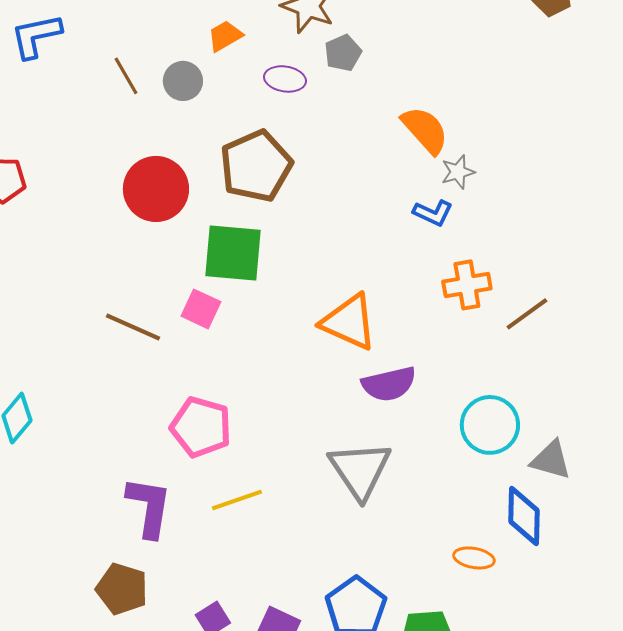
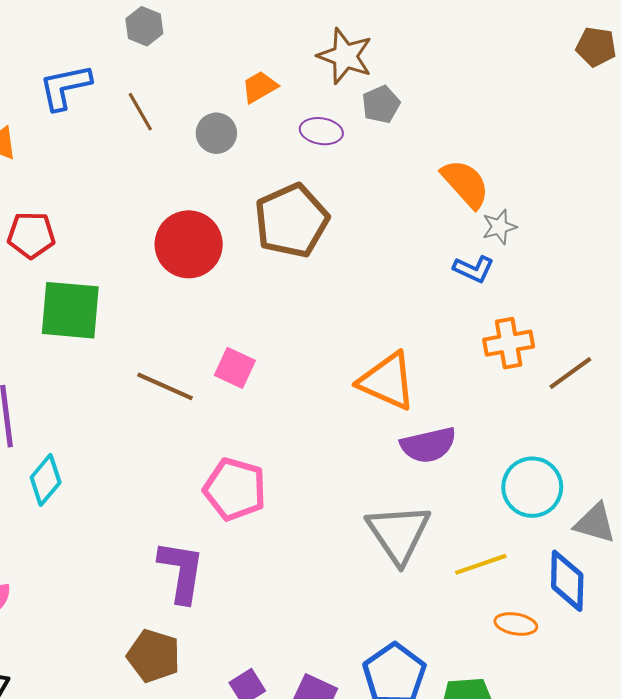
brown line: (126, 76) -> (140, 112), moved
green square: (233, 253) -> (70, 310), moved
yellow line: (237, 500) -> (481, 564), moved

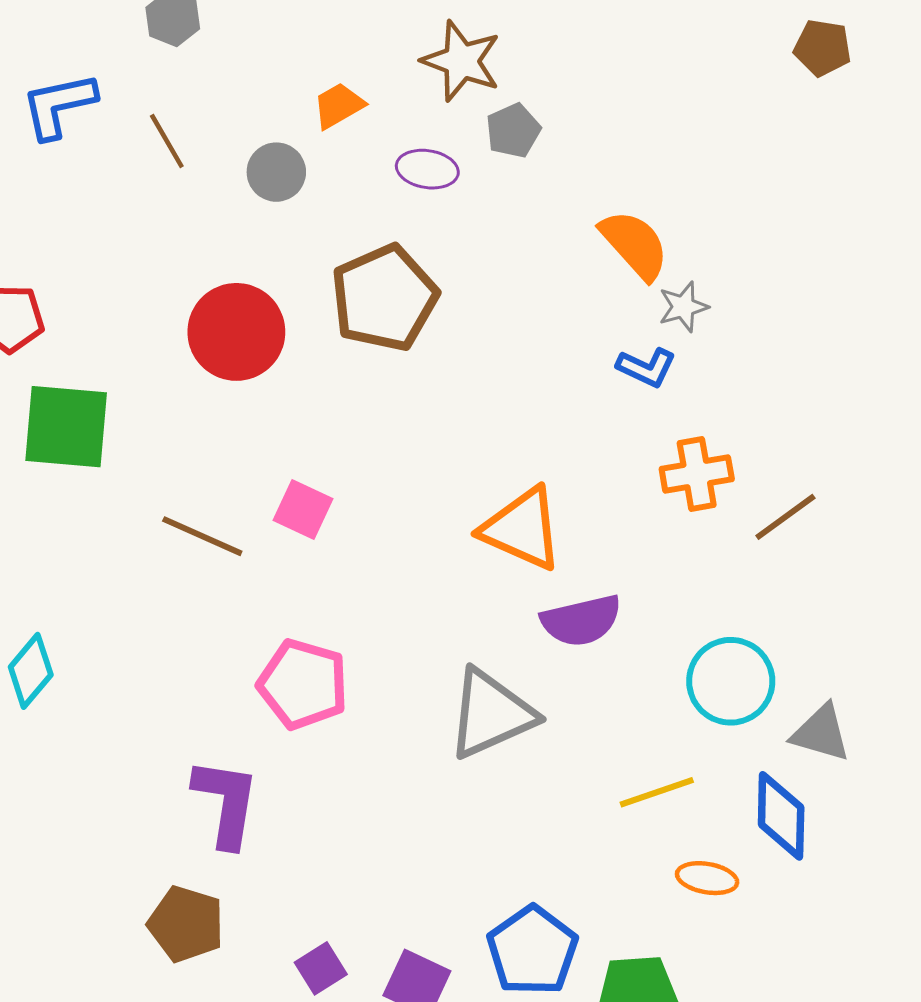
gray triangle: (398, 533) -> (491, 714), moved, turned 40

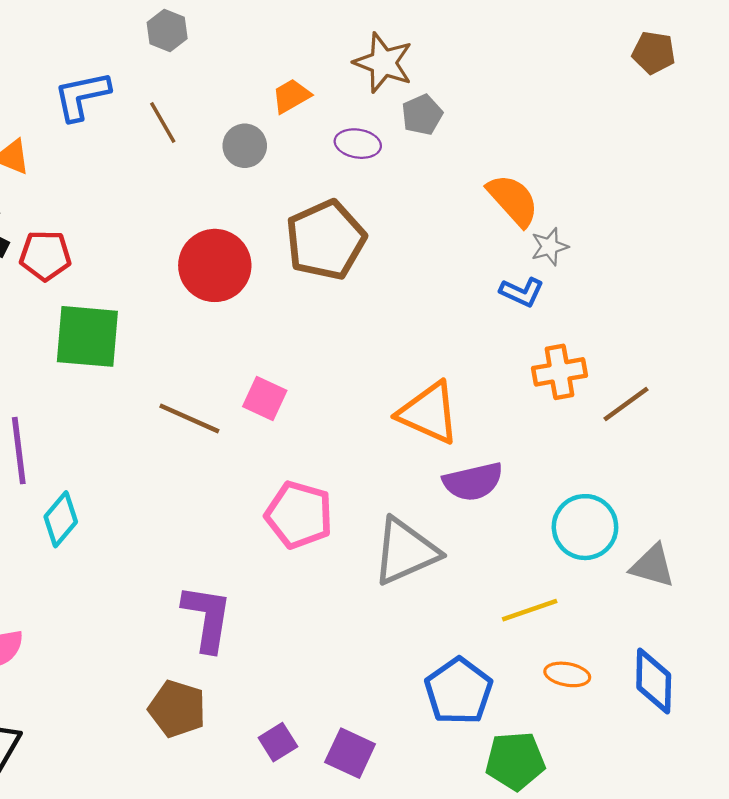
pink pentagon: (303, 684) -> (299, 515), moved
blue diamond: (781, 816) -> (654, 681), moved
blue pentagon: (532, 951) -> (459, 691), moved

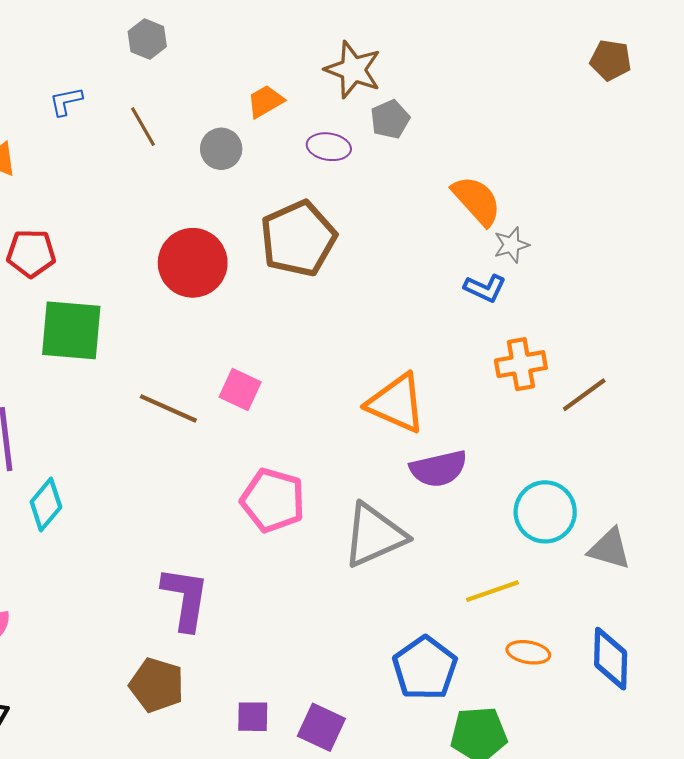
blue L-shape: (82, 96) -> (66, 101), size x0.6
purple square: (278, 742) -> (253, 717), turned 33

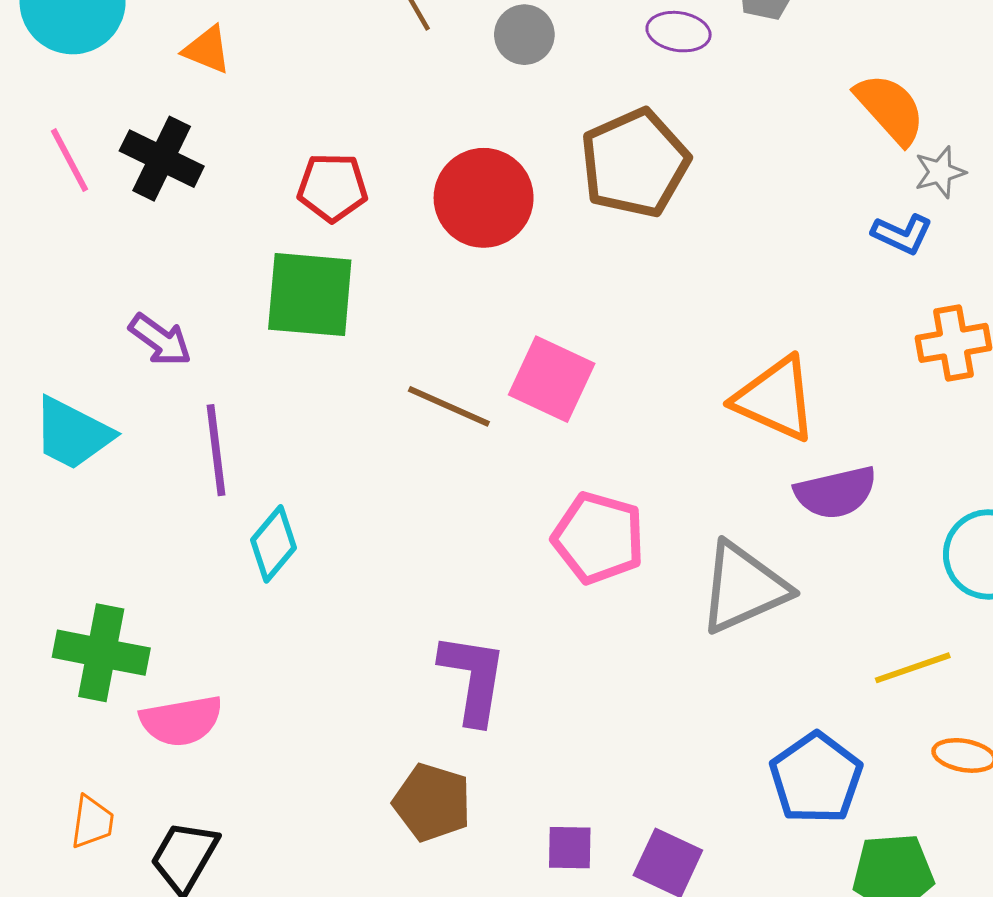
red pentagon: (31, 253) -> (332, 187), moved
pink square: (240, 389) -> (552, 379), size x1.4

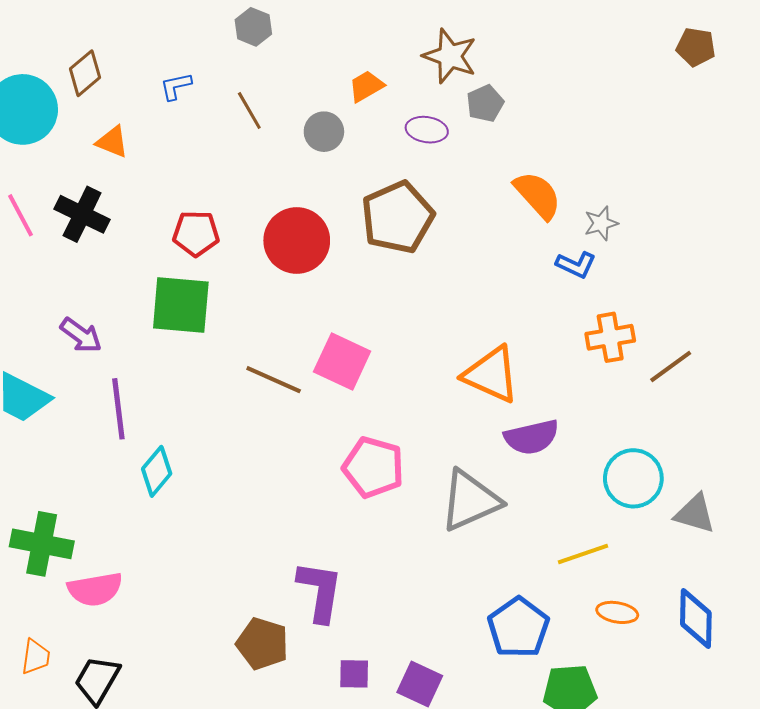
orange semicircle: (890, 109) -> (538, 195), moved
purple L-shape: (473, 678) -> (320, 591), moved

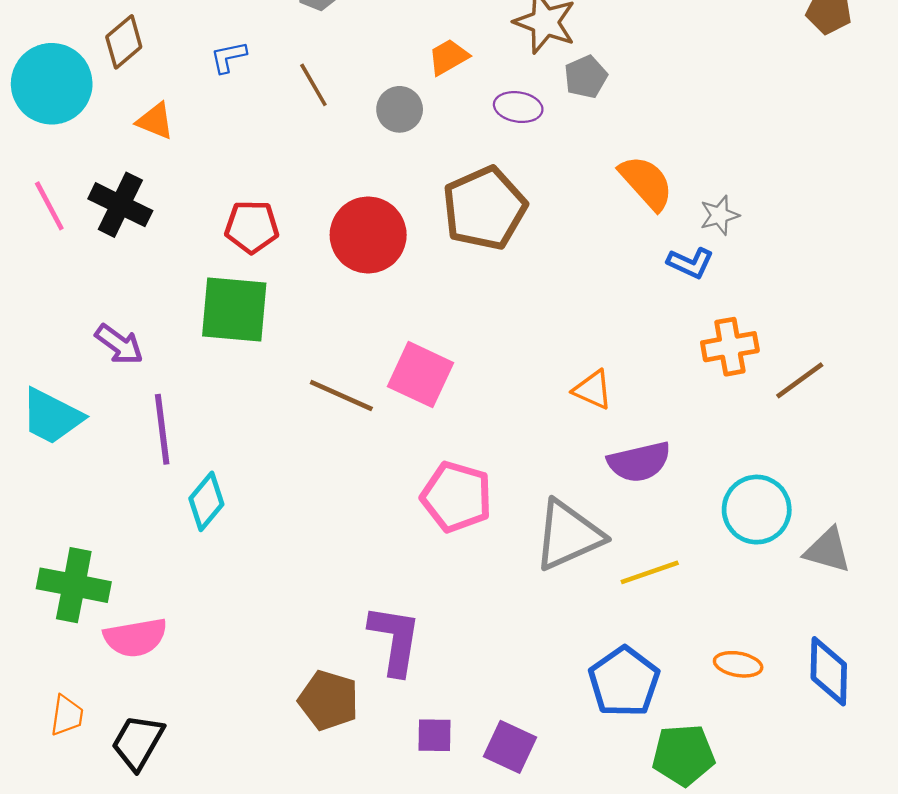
orange triangle: (491, 375) -> (593, 390), size x0.6
yellow line: (583, 554) -> (650, 572), moved

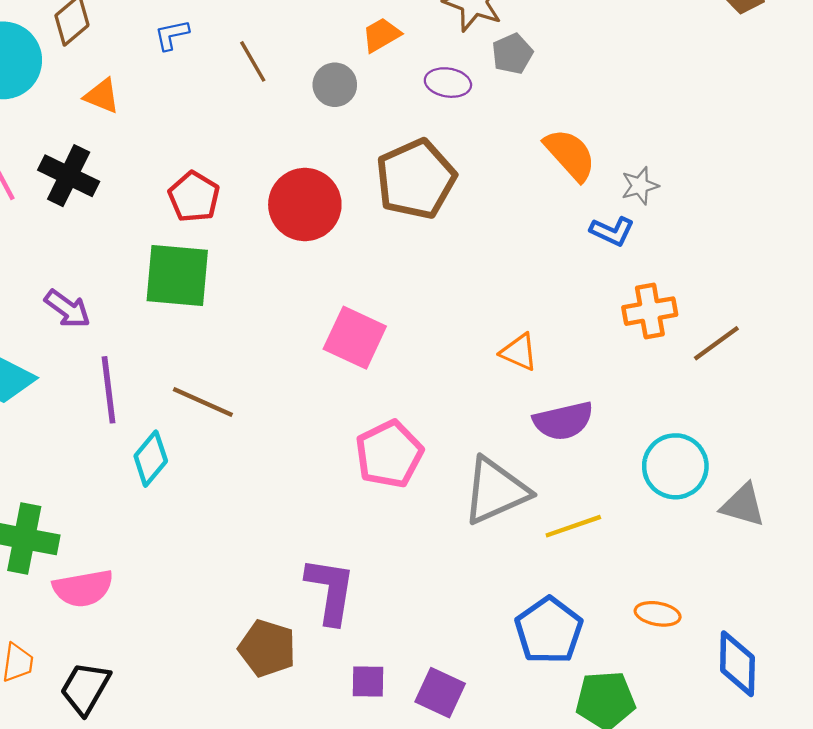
red pentagon: (252, 227) -> (194, 197), turned 30
brown line: (341, 396) -> (203, 402), moved
pink pentagon: (457, 497) -> (389, 454), turned 30
blue diamond: (829, 671) -> (737, 664), moved

